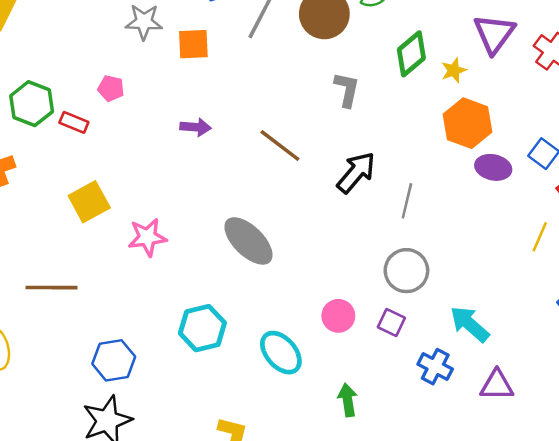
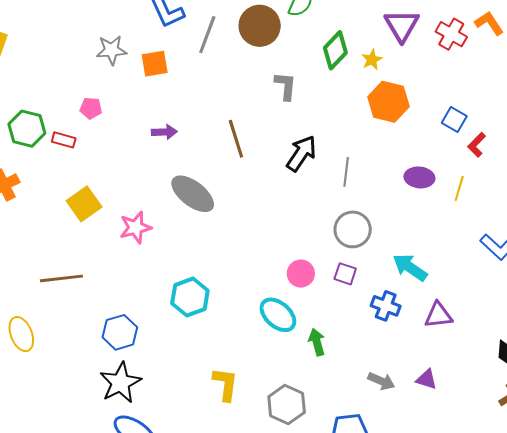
brown line: (280, 146) -> (236, 139), turned 42
purple ellipse: (493, 167) -> (419, 177), moved
gray ellipse: (248, 241) -> (193, 194), moved
cyan ellipse: (281, 353) -> (278, 315), moved

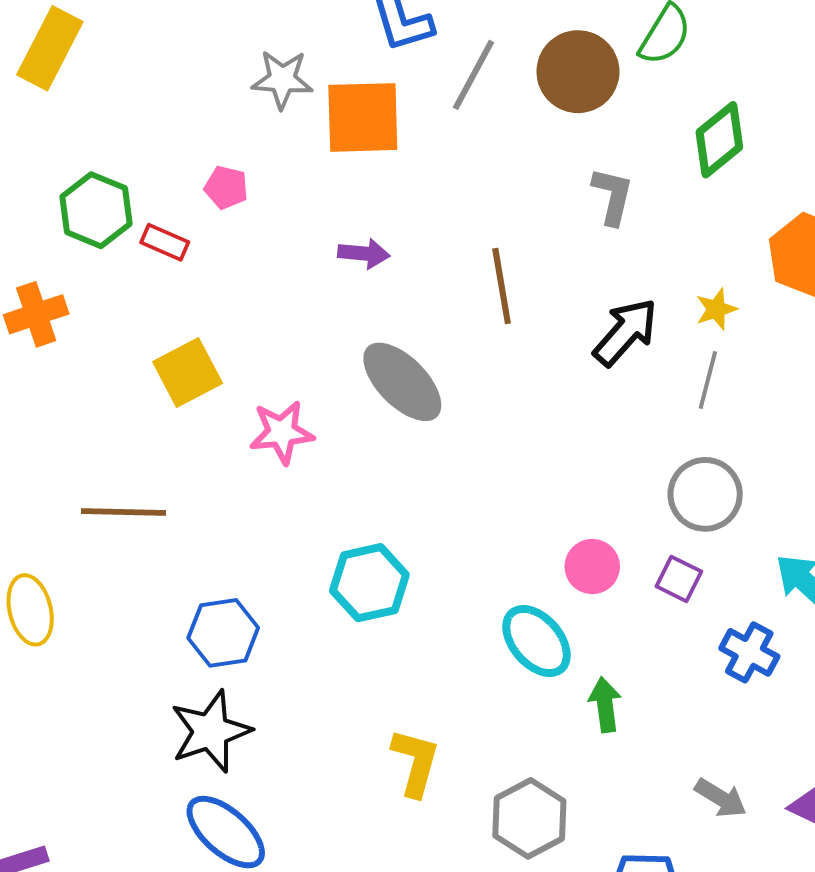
yellow star: (372, 60) -> (716, 309), moved
orange square: (155, 64) -> (363, 117), size x1.5

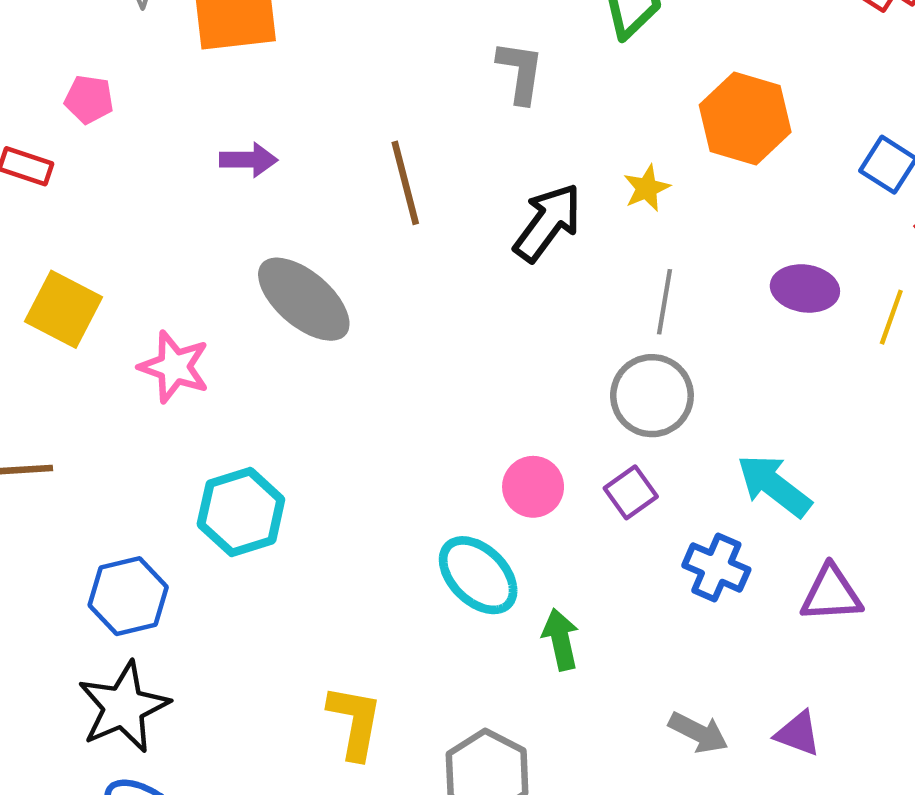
yellow square: (188, 372) -> (64, 309), turned -30
gray line: (708, 380) -> (664, 302), moved
pink star: (282, 432) -> (174, 367), turned 30
purple square: (679, 579) -> (631, 492), turned 33
cyan hexagon: (369, 583) -> (241, 512), moved

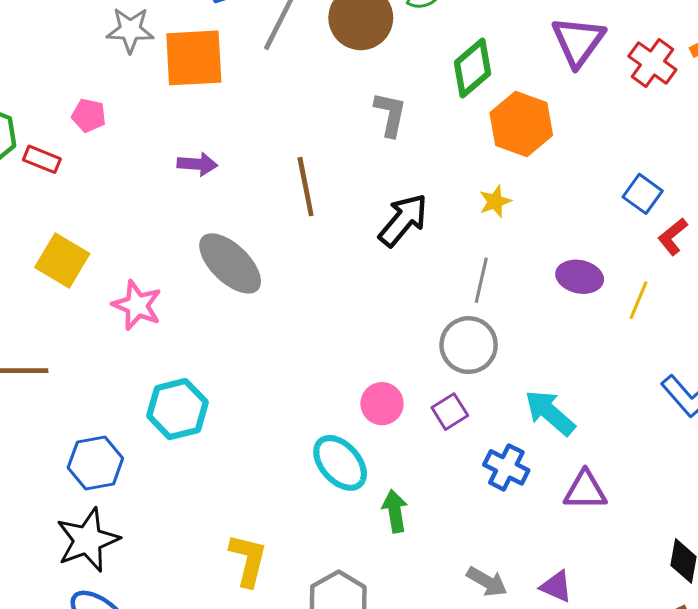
orange hexagon: (745, 118) -> (521, 124), moved
yellow star: (647, 188) -> (495, 201), moved

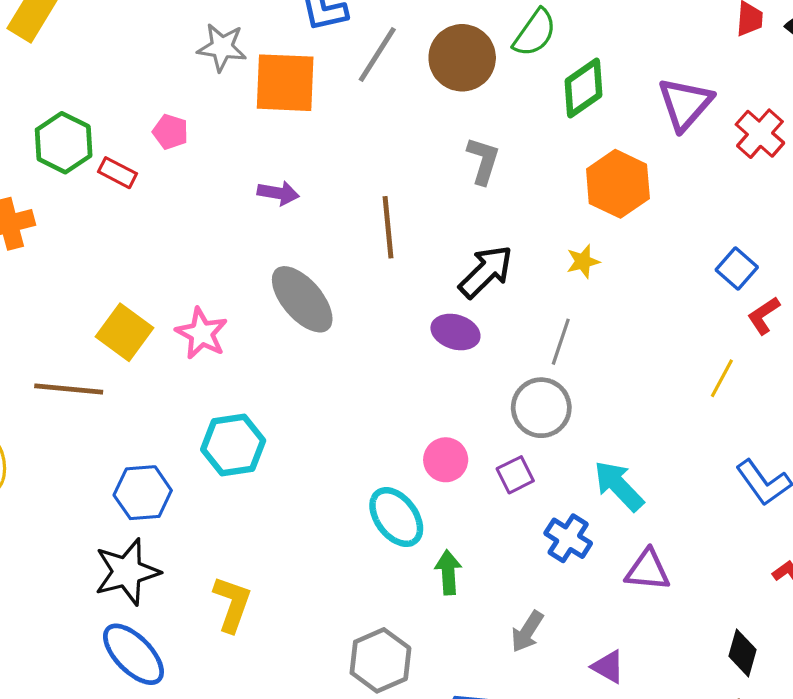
green diamond: (473, 68) -> (584, 88), moved
yellow square: (62, 261) -> (125, 332), moved
purple ellipse: (580, 277) -> (455, 332), moved
yellow L-shape: (248, 560) -> (232, 604), moved
gray arrow: (487, 582) -> (527, 632), moved, turned 87

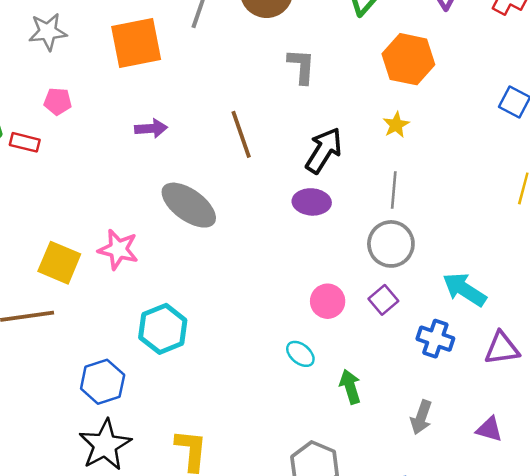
gray star: (222, 47) -> (48, 32), moved
cyan ellipse: (396, 517) -> (300, 354), size x0.6

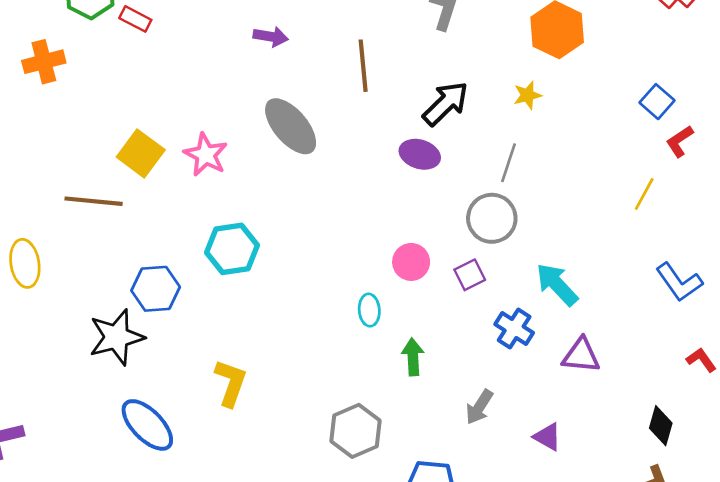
cyan ellipse: (300, 354) -> (369, 310), turned 32
black star: (105, 445) -> (116, 337), moved

